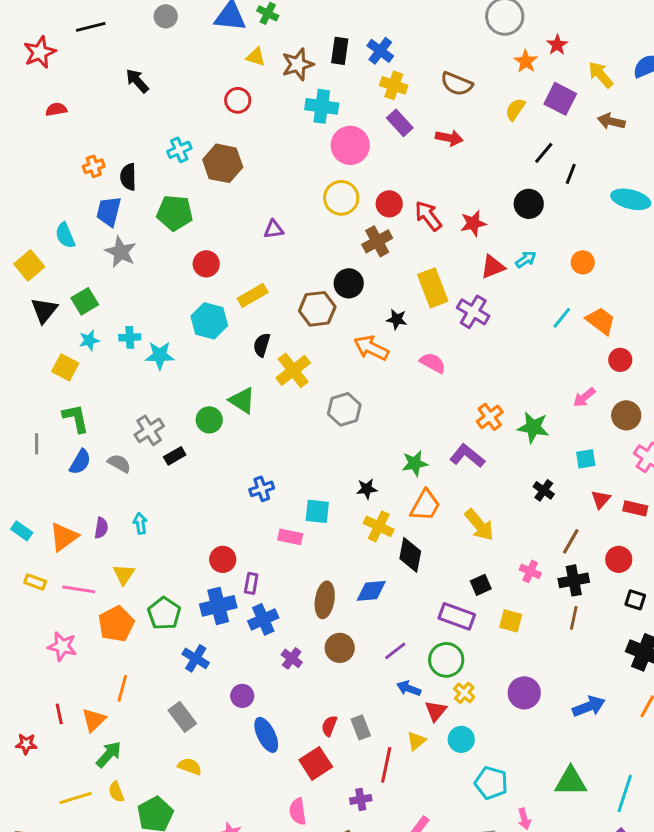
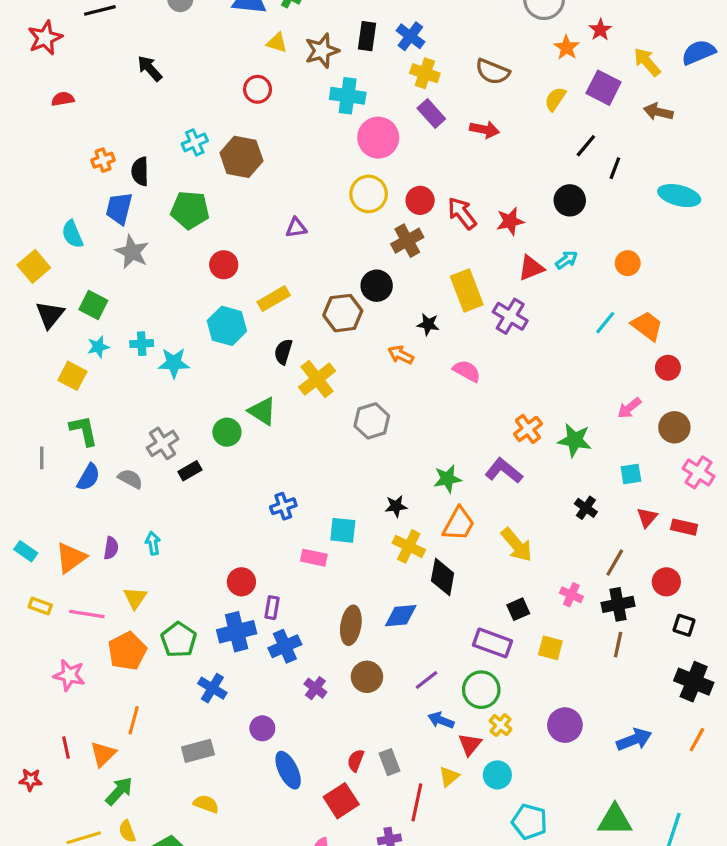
green square: (85, 301) -> (93, 305), turned -32
orange arrow: (371, 348) -> (401, 355), size x0.7
gray rectangle: (182, 717) -> (198, 751), turned -68

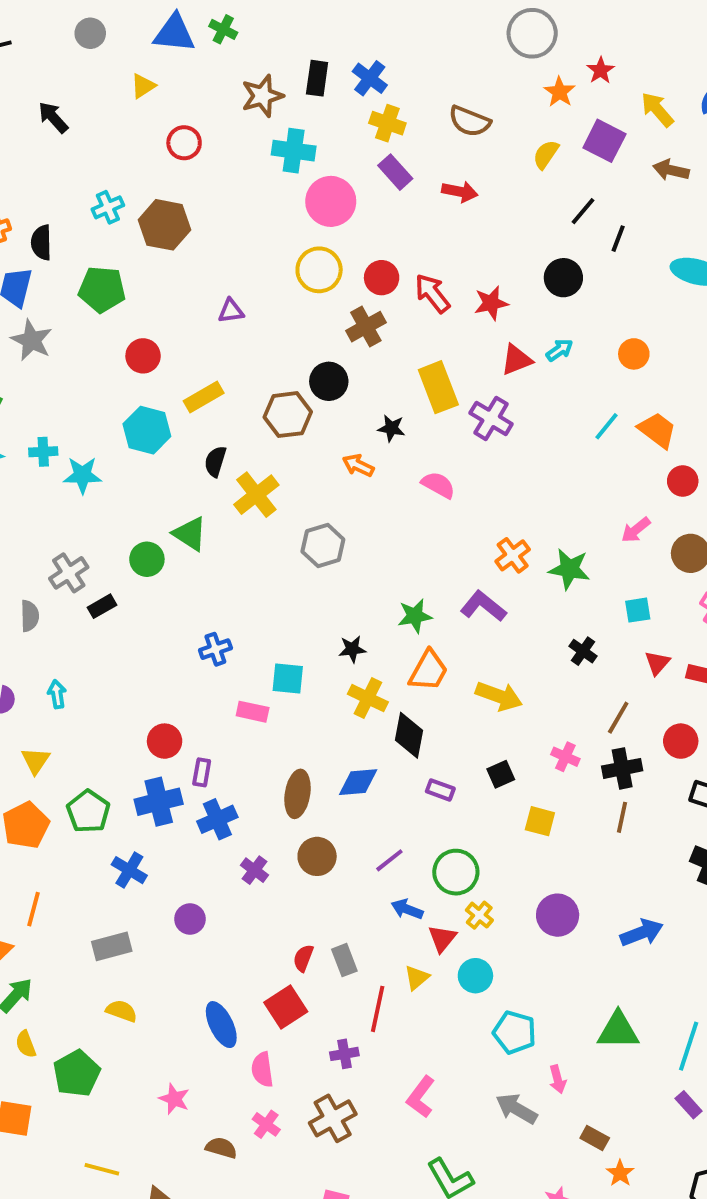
yellow triangle: (277, 43) -> (143, 86), moved, turned -50
gray semicircle: (130, 479) -> (30, 616), turned 60
yellow arrow: (517, 545) -> (499, 696), turned -30
purple rectangle: (493, 643) -> (440, 790), moved, size x0.6
blue ellipse: (288, 770) -> (221, 1025), moved

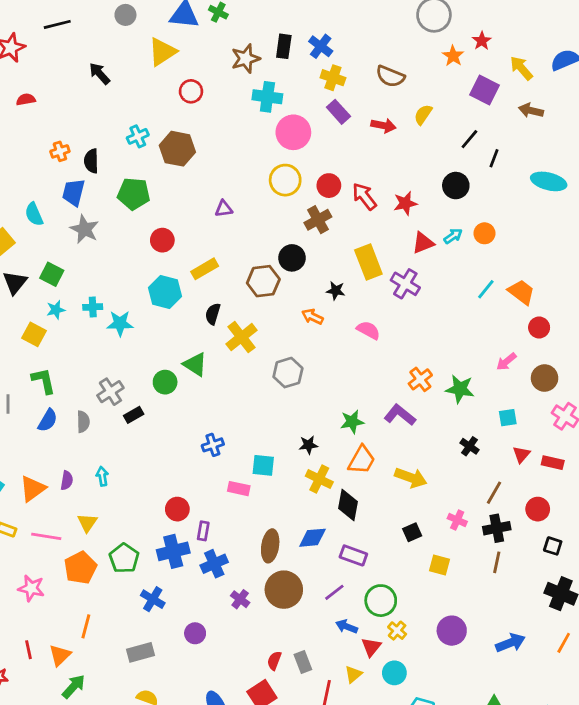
yellow triangle: (143, 86) -> (162, 52), size x1.6
yellow semicircle: (546, 154) -> (423, 115), moved
orange circle: (634, 354) -> (484, 233), moved
purple rectangle: (440, 790) -> (353, 555), moved, size x1.4
brown circle: (317, 856) -> (284, 590), size x1.4

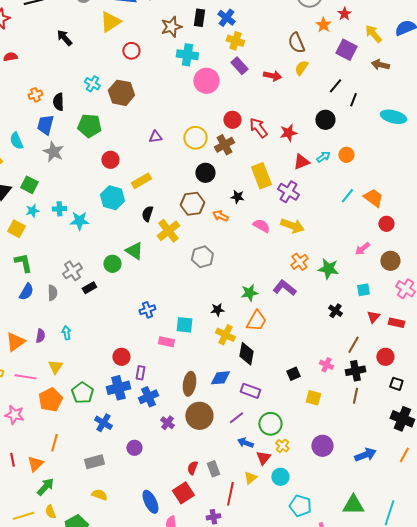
brown semicircle: (390, 76) -> (296, 43), moved, turned 45
cyan cross: (138, 136) -> (92, 84), turned -35
yellow circle: (285, 180) -> (195, 138), moved
brown hexagon: (263, 281) -> (192, 204), moved
yellow arrow: (411, 478) -> (292, 226), moved

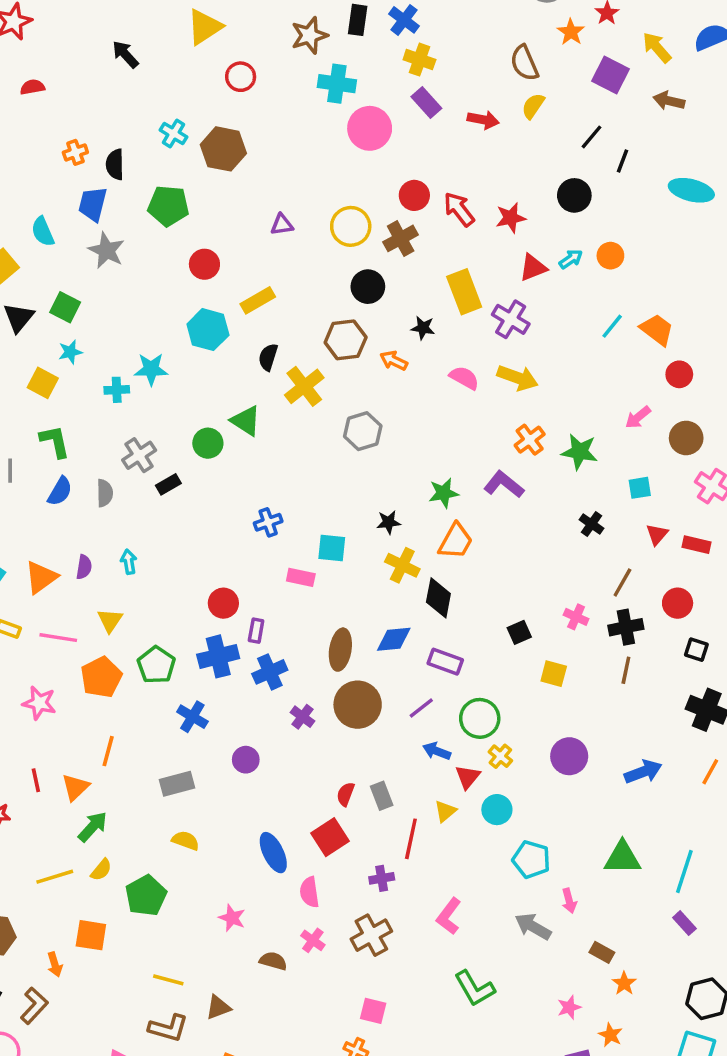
cyan cross: (59, 209) -> (117, 390), moved
yellow semicircle: (50, 512) -> (101, 870), turned -120

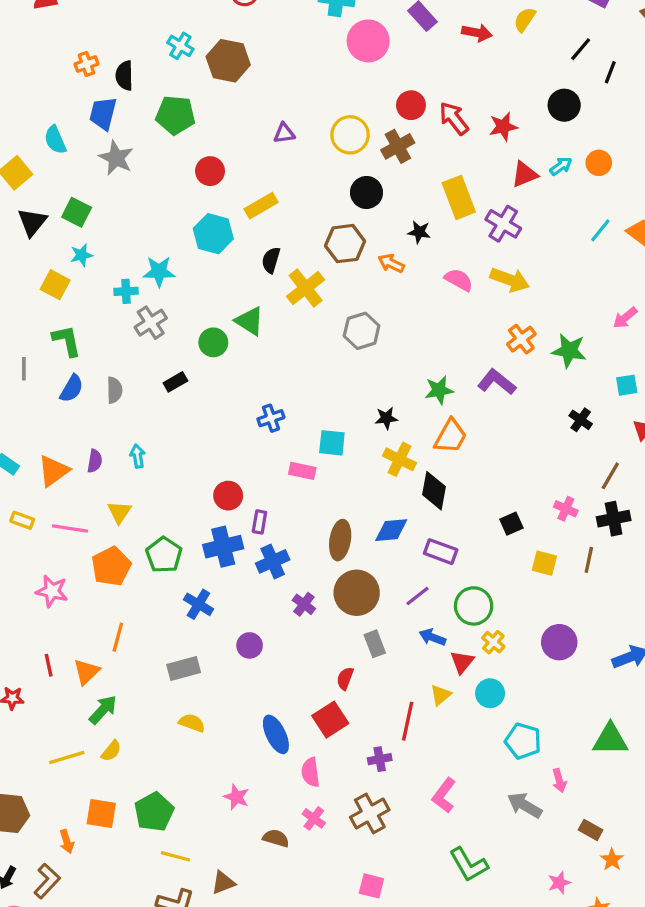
gray cross: (139, 455) -> (151, 323), moved
brown line: (626, 670) -> (589, 560), moved
gray rectangle: (382, 796) -> (375, 644), moved
green pentagon: (146, 896) -> (154, 812), moved

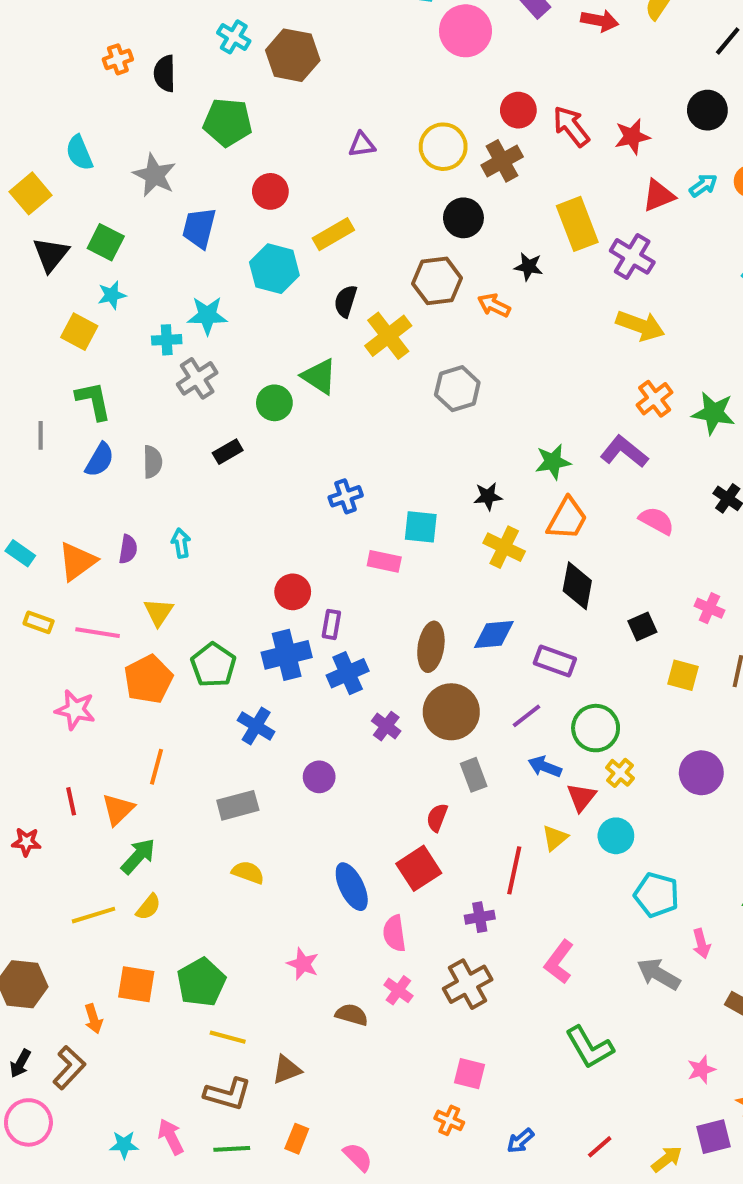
blue trapezoid: (103, 113) -> (199, 228), moved
pink semicircle: (459, 280) -> (657, 521), moved
black diamond: (434, 491) -> (577, 586), moved

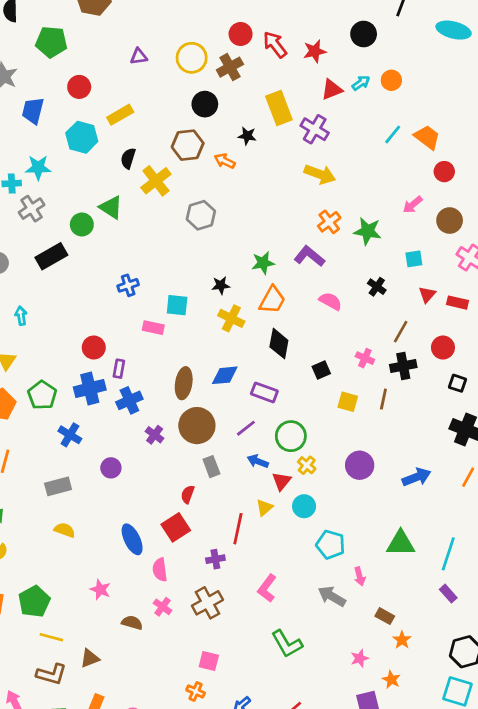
black rectangle: (228, 452) -> (51, 256), size x1.6

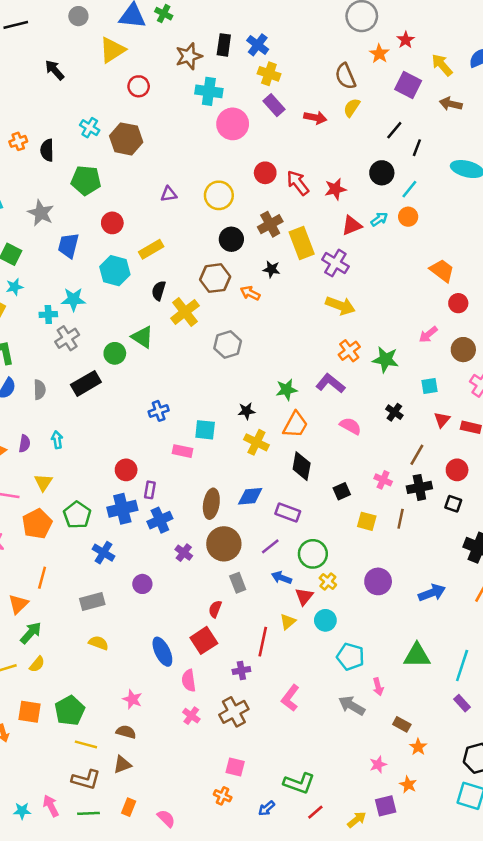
brown cross: (230, 67) -> (270, 224), moved
cyan line: (393, 135) -> (409, 189), moved
black square: (458, 383) -> (453, 504), moved
brown semicircle: (132, 623) -> (126, 732), moved
green L-shape: (287, 644) -> (299, 783), moved, turned -40

